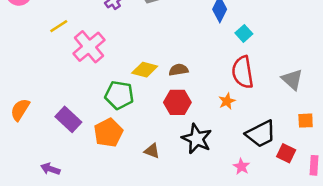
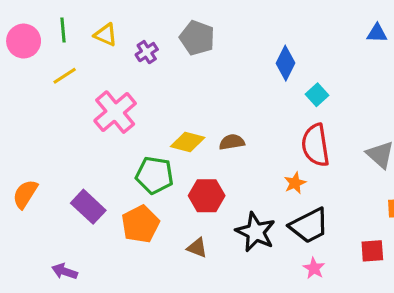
yellow line: (59, 26) -> (65, 76), moved
red hexagon: (177, 102) -> (207, 196), moved
black trapezoid: (261, 134) -> (309, 226), moved
red square: (286, 153) -> (372, 251), turned -30

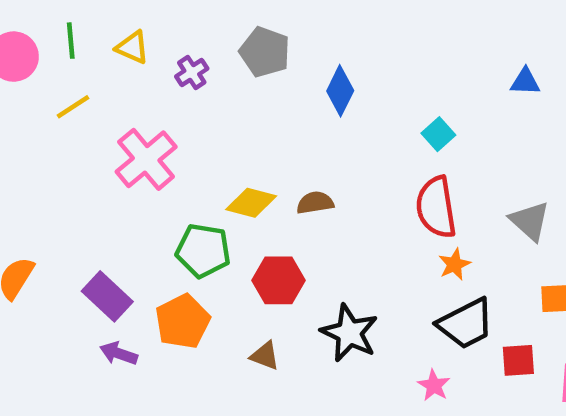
blue triangle: (377, 33) -> (525, 82), moved
blue diamond: (286, 63) -> (340, 91), moved
orange star: (295, 183) -> (454, 264), moved
black trapezoid: (309, 226) -> (466, 324), moved
purple arrow: (65, 271) -> (119, 353), moved

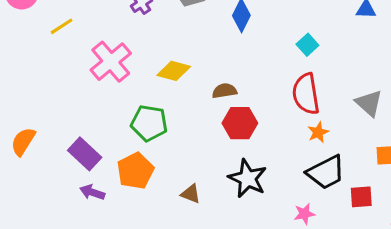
yellow diamond: (251, 203) -> (174, 71), moved
red hexagon: (279, 280) -> (240, 123), moved
pink star: (434, 385) -> (304, 214), turned 30

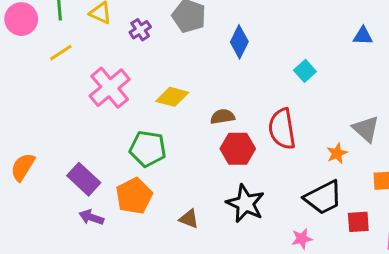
red semicircle: (306, 94) -> (282, 129), moved
orange star: (318, 132) -> (337, 153), moved

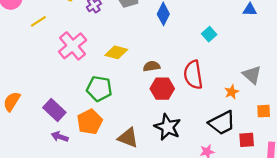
brown triangle: (189, 219) -> (128, 138), size x1.5

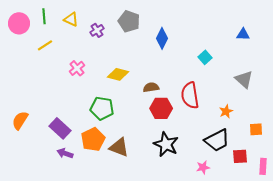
pink cross: (73, 46) -> (77, 68), size x0.6
gray triangle: (252, 75) -> (244, 79), moved
brown triangle: (128, 138) -> (119, 147), moved

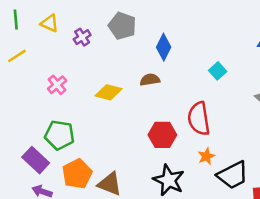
brown semicircle: (151, 87) -> (150, 80), moved
green pentagon: (102, 108) -> (60, 135), moved
orange star: (226, 111) -> (206, 156), moved

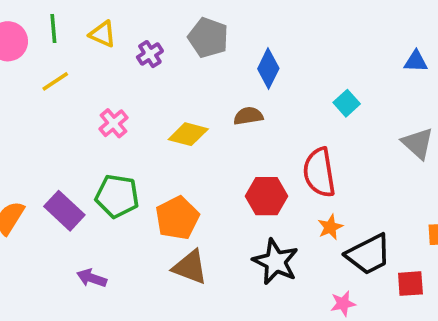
purple rectangle: (36, 160) -> (64, 211), moved
orange pentagon: (77, 174) -> (177, 218), moved

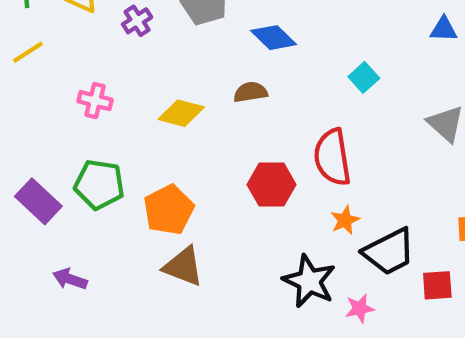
blue diamond: (268, 69) -> (274, 38), turned -72
pink cross: (114, 123) -> (95, 101), turned -36
black star: (276, 262) -> (309, 281), moved

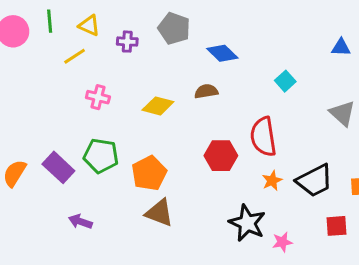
purple cross: (137, 21) -> (127, 42), turned 36
yellow line: (28, 52) -> (75, 56), moved
black trapezoid: (389, 252) -> (315, 181), moved

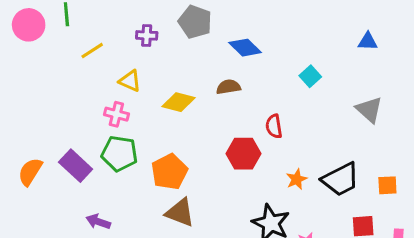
yellow triangle: (89, 25) -> (130, 81), moved
pink cross: (98, 97) -> (116, 114), moved
red semicircle: (263, 137) -> (274, 126), moved, size x0.6

